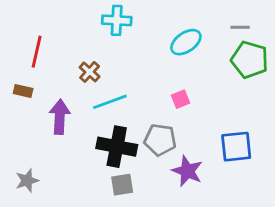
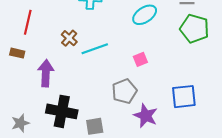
cyan line: (110, 102) -> (95, 49), moved
gray pentagon: (160, 140) -> (124, 91), turned -30
black cross: (117, 147) -> (62, 111), moved

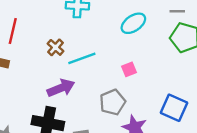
purple arrow: (46, 73) -> (61, 88), moved, turned 65
blue square: (184, 97) -> (174, 108), turned 30

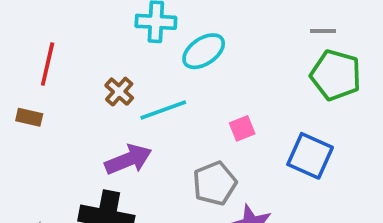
cyan ellipse: (133, 23) -> (204, 51), moved
blue square: (174, 108) -> (310, 156), moved

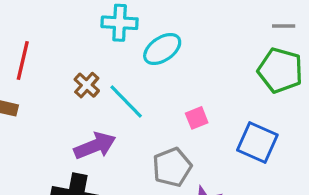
gray line: (323, 31) -> (284, 26), moved
cyan line: (163, 110) -> (126, 102), turned 66

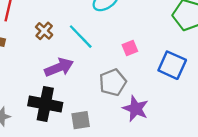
brown cross: (87, 85) -> (44, 31), moved

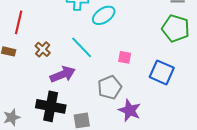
brown cross: (44, 31) -> (43, 49), moved
pink square: (130, 48) -> (125, 57), turned 32

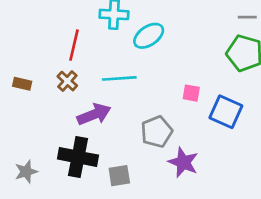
red line: (19, 22) -> (74, 45), moved
cyan line: (82, 47) -> (119, 78), turned -50
pink square: (125, 57) -> (191, 93), moved

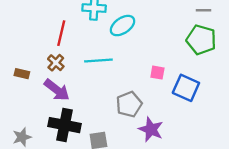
brown rectangle: (22, 84) -> (22, 74), moved
purple arrow: (94, 114) -> (57, 90), moved, turned 60

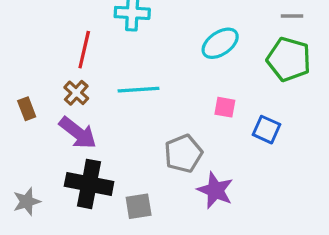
cyan ellipse: (122, 26) -> (220, 43), moved
brown rectangle: (22, 74) -> (27, 109), turned 56
blue square: (186, 88) -> (266, 130), size x0.7

